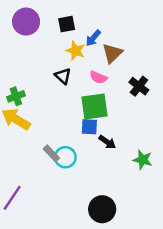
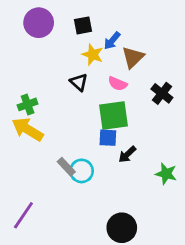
black arrow: (107, 142) -> (127, 154), turned 102

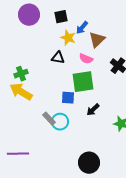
black triangle: (79, 82) -> (58, 58), turned -32
blue square: (108, 138) -> (68, 98), moved
purple line: (23, 215) -> (18, 154), turned 55

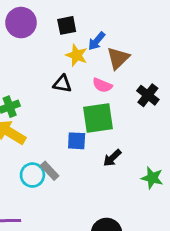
cyan circle: (60, 122) -> (32, 175), moved

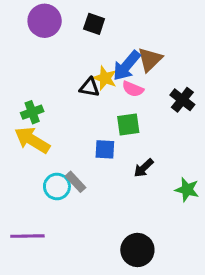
black square: (67, 25) -> (94, 24), turned 30
blue arrow: (97, 41) -> (127, 66), moved, size x1.5
yellow star: (77, 55) -> (105, 78), moved
green square: (98, 118) -> (128, 125), size x0.7

